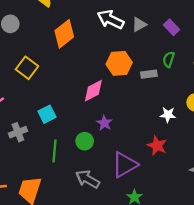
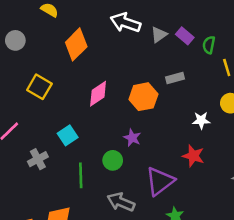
gray triangle: (139, 24) -> (159, 35), moved
purple rectangle: (171, 27) -> (185, 36), moved
green semicircle: (169, 59) -> (209, 45), moved
orange hexagon: (119, 63) -> (143, 97), moved
pink diamond: (93, 91) -> (98, 94), moved

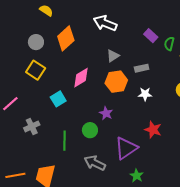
gray triangle: (159, 35) -> (113, 56), moved
gray circle: (15, 40) -> (36, 42), moved
white star: (201, 120) -> (145, 94), moved
cyan square: (68, 135) -> (58, 99), moved

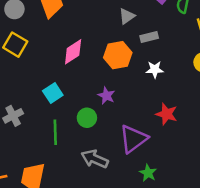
gray triangle: (113, 56) -> (127, 16), moved
cyan square: (58, 99) -> (53, 93), moved

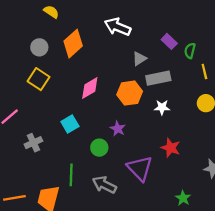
gray rectangle: (149, 37) -> (158, 78), size x1.5
green line: (55, 132) -> (71, 175), moved
purple triangle: (133, 139) -> (140, 168), turned -40
green star: (148, 173) -> (183, 198), moved

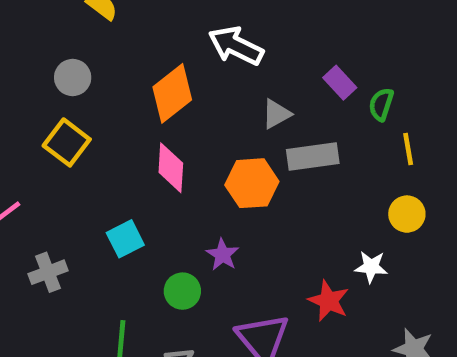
orange diamond: (73, 44) -> (172, 93), moved
pink diamond: (90, 88) -> (171, 168), turned -60
white star: (162, 107) -> (371, 267), moved

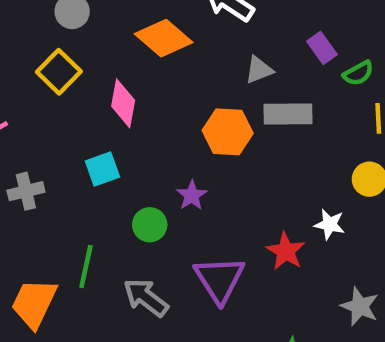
orange diamond: (172, 93) -> (164, 38), turned 72
green semicircle: (381, 104) -> (358, 73), turned -144
pink diamond: (171, 168) -> (123, 103), moved

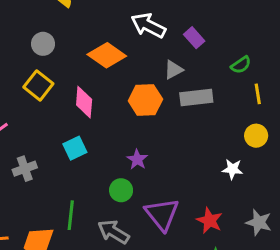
purple rectangle: (322, 48) -> (194, 38), moved
orange hexagon: (228, 132) -> (145, 100), moved
green circle: (150, 225) -> (121, 190), moved
red star: (286, 251) -> (210, 221), moved

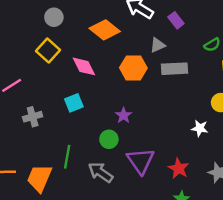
pink diamond: (84, 102) -> (84, 66), turned -35

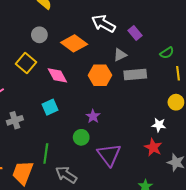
gray circle: (54, 17) -> (39, 35), moved
red star: (179, 168) -> (153, 147), moved
gray arrow: (101, 172) -> (66, 175), moved

